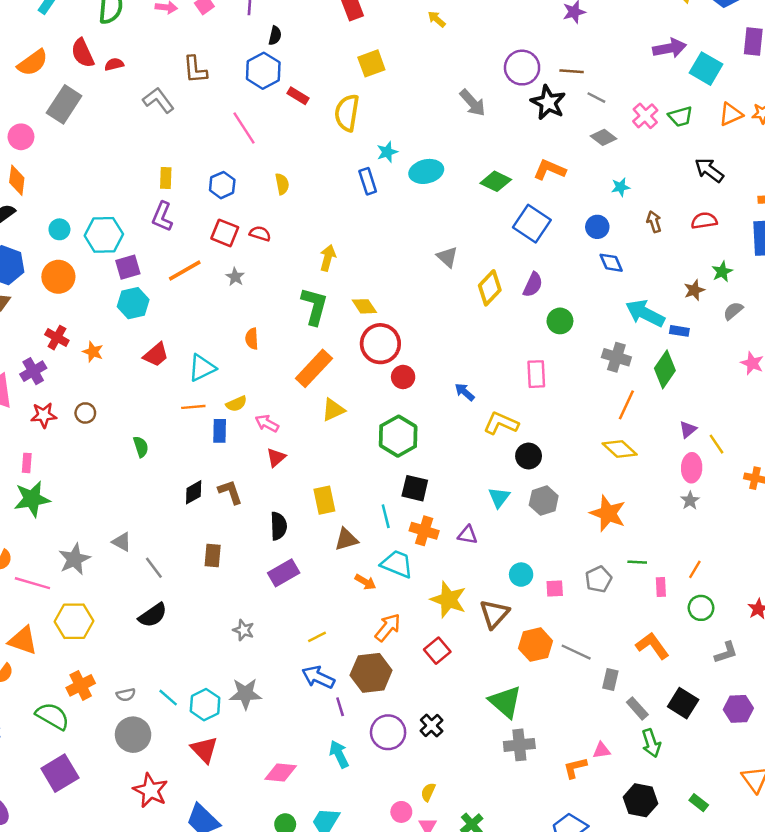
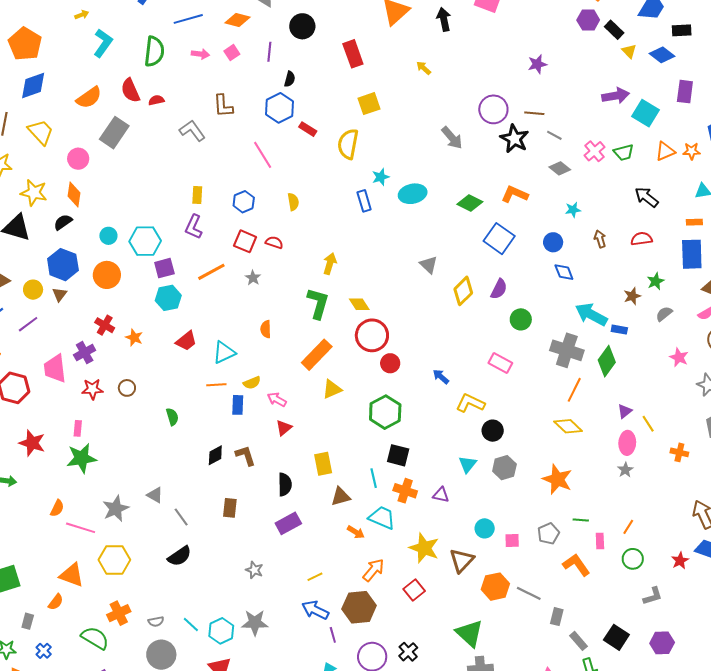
gray cross: (616, 357) -> (567, 350), size x1.4
pink rectangle: (536, 374) -> (500, 363), turned -60
orange L-shape: (652, 646) -> (576, 565), moved

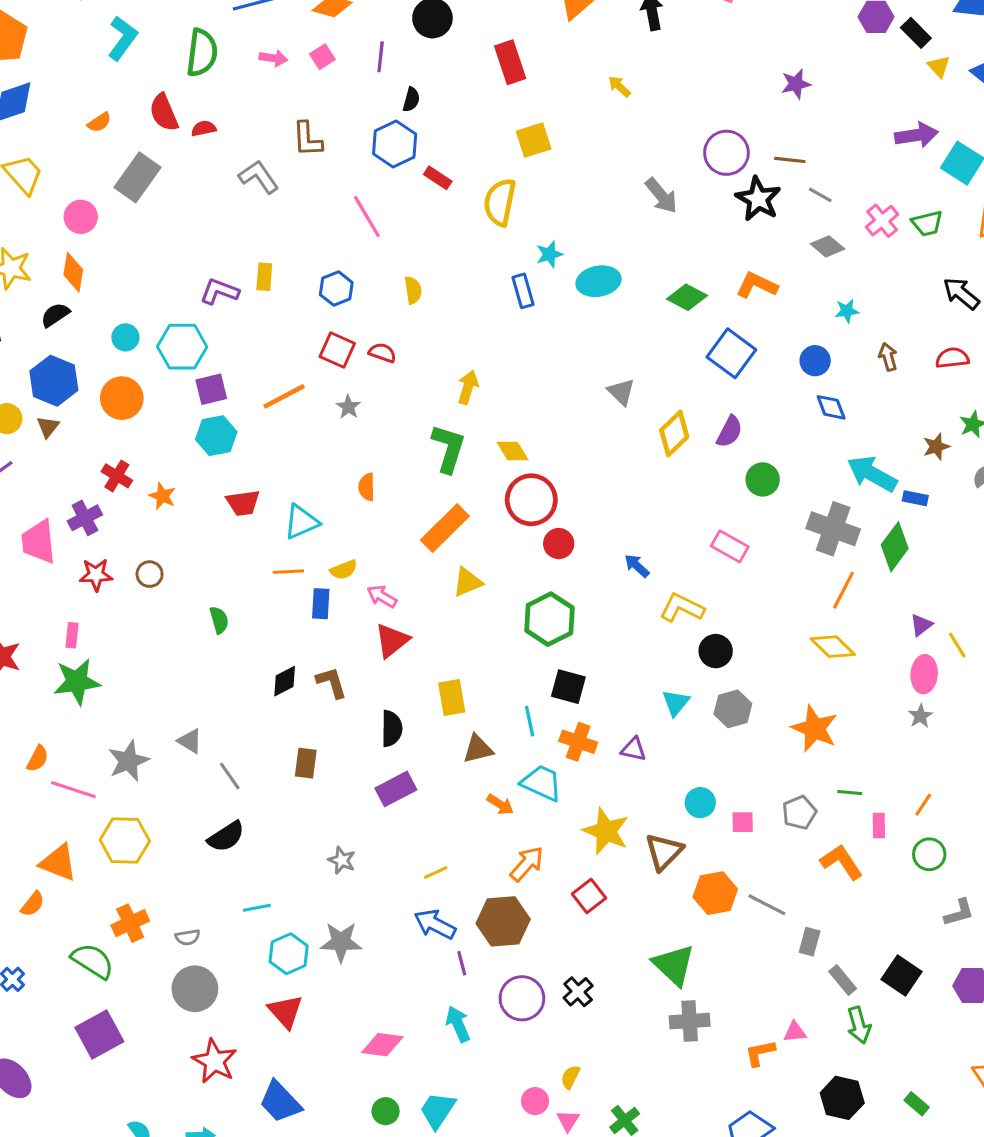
orange semicircle: (89, 98) -> (99, 122), size x0.6
purple L-shape: (194, 227) -> (219, 291), moved, turned 85
red trapezoid: (186, 341) -> (243, 503), turned 30
red triangle: (284, 428) -> (392, 640), size x1.4
cyan line: (191, 625) -> (257, 908), moved, turned -54

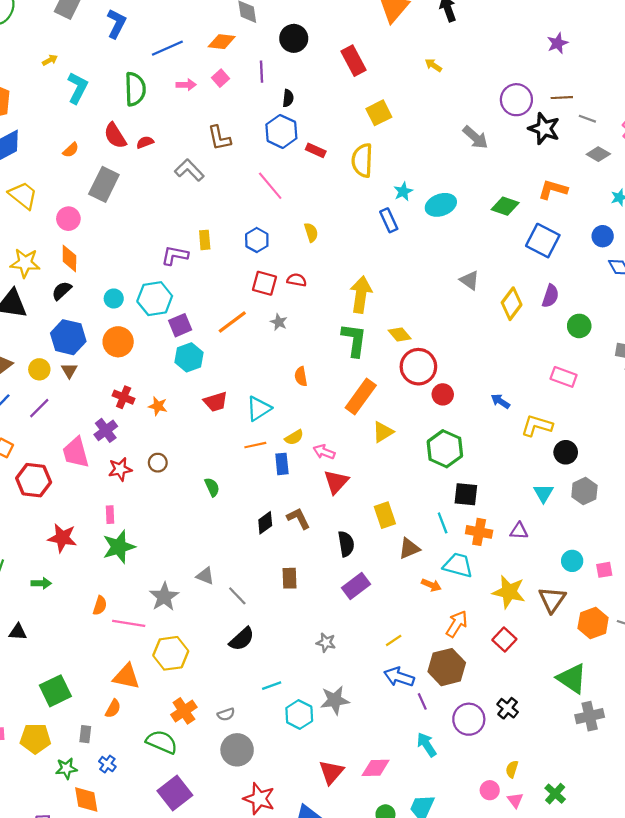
yellow arrow: (468, 387) -> (361, 295), size x1.5
red triangle: (286, 1011) -> (331, 772), moved, turned 32

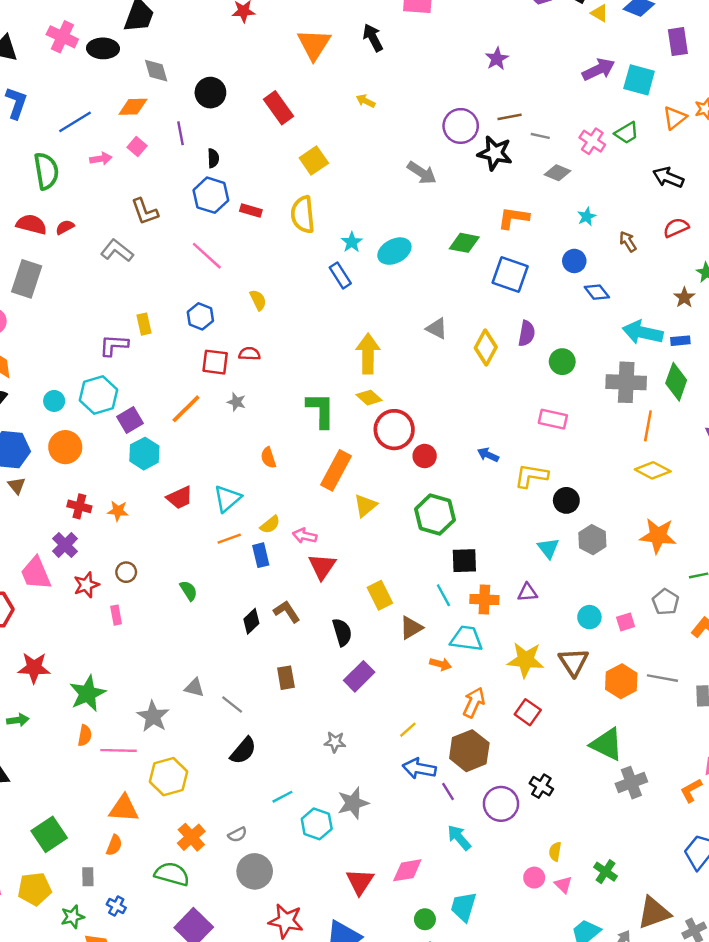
red semicircle: (115, 136) -> (31, 224), turned 144
yellow arrow: (361, 295) -> (368, 354), moved
pink rectangle: (110, 515) -> (116, 615), moved
green star: (119, 547) -> (88, 693), moved

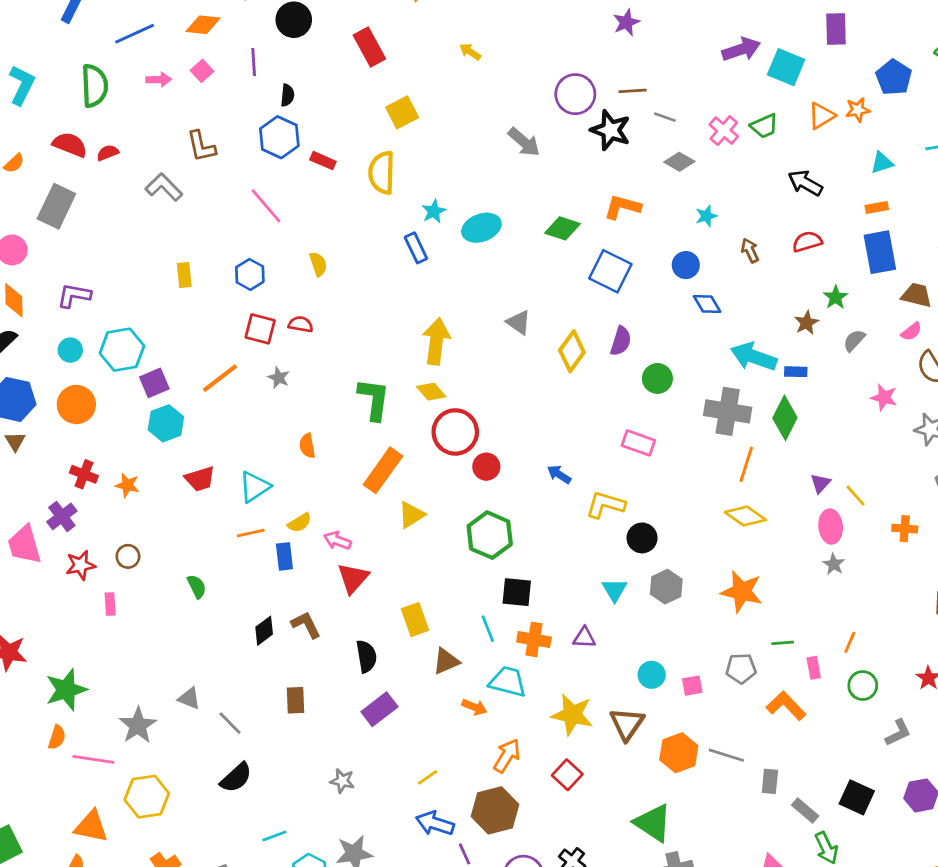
purple L-shape: (114, 345) -> (74, 296), moved
gray pentagon: (666, 602) -> (741, 668), turned 30

